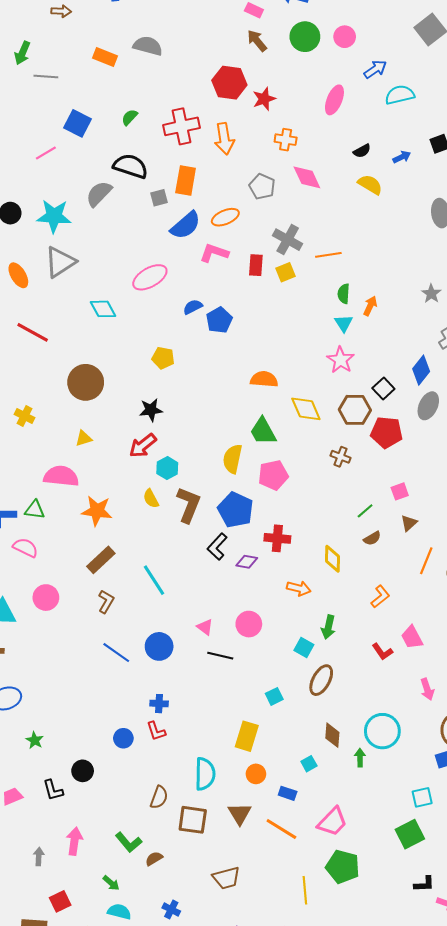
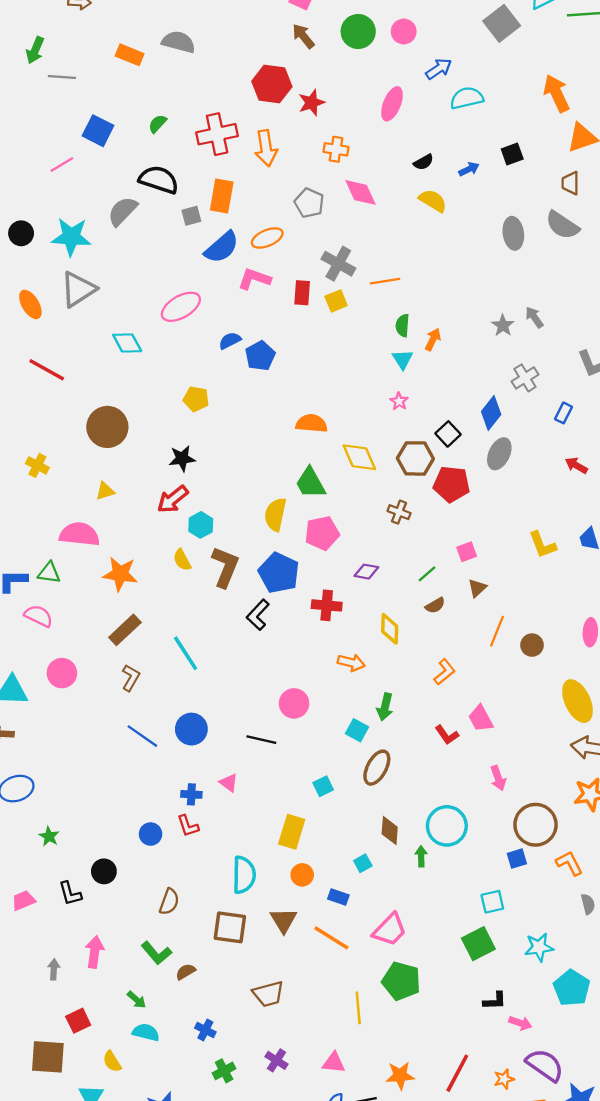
pink star: (341, 360) -> (399, 401), size x0.6
purple diamond: (247, 562) -> (366, 572), moved
pink triangle: (205, 627) -> (229, 783), moved
brown semicircle: (159, 797) -> (169, 902), moved

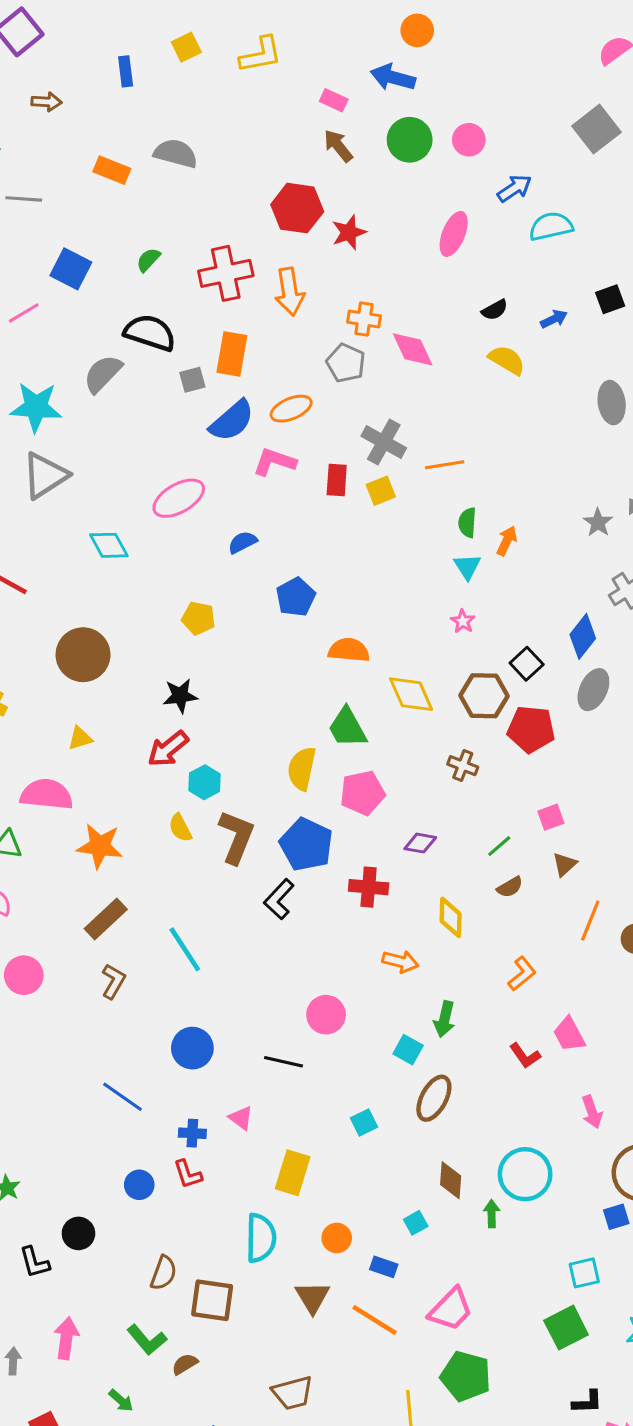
orange cross: (336, 149) -> (364, 319), moved
blue pentagon: (260, 356) -> (296, 597), moved
blue line: (142, 736) -> (123, 1097), moved
yellow rectangle: (292, 832) -> (293, 1173), moved
brown square: (230, 927) -> (212, 1300), moved

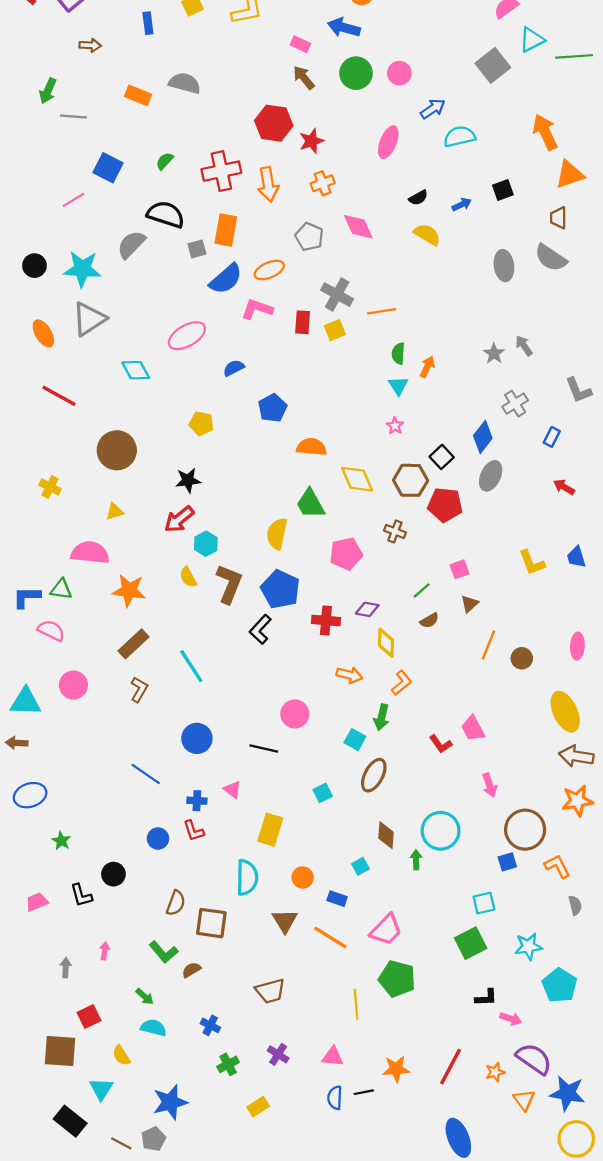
orange cross: (364, 319) -> (323, 183), moved, turned -30
pink pentagon: (363, 793) -> (346, 554), moved
purple diamond: (420, 843) -> (367, 609), moved
orange L-shape: (522, 974) -> (402, 683), moved
pink arrow: (66, 1338) -> (105, 951), size x0.6

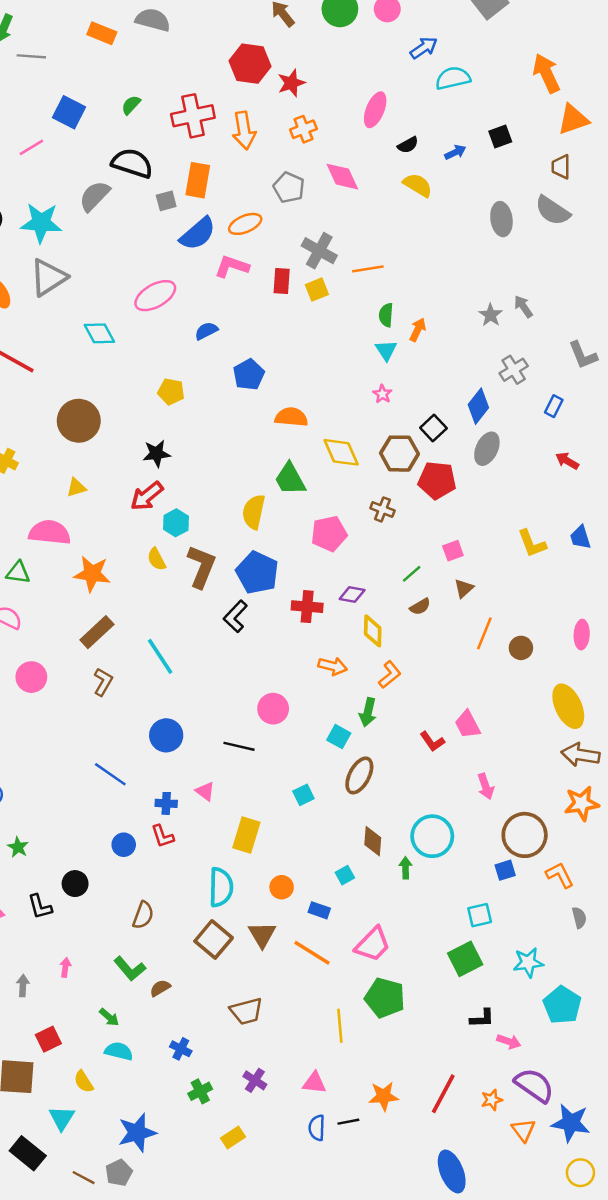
pink ellipse: (388, 142) -> (375, 110), moved
brown square: (211, 923) -> (214, 939), moved, turned 32
yellow circle: (576, 1139) -> (580, 1173), size x0.7

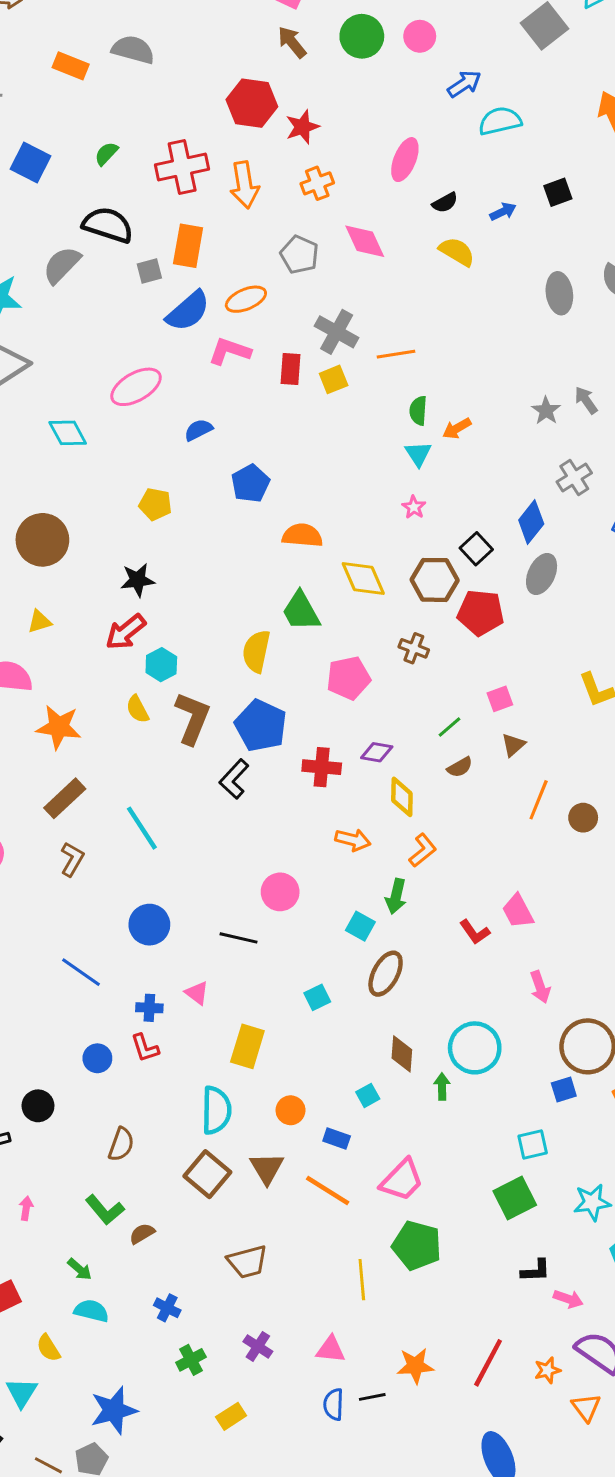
orange arrow: (418, 330) -> (457, 428), turned -145

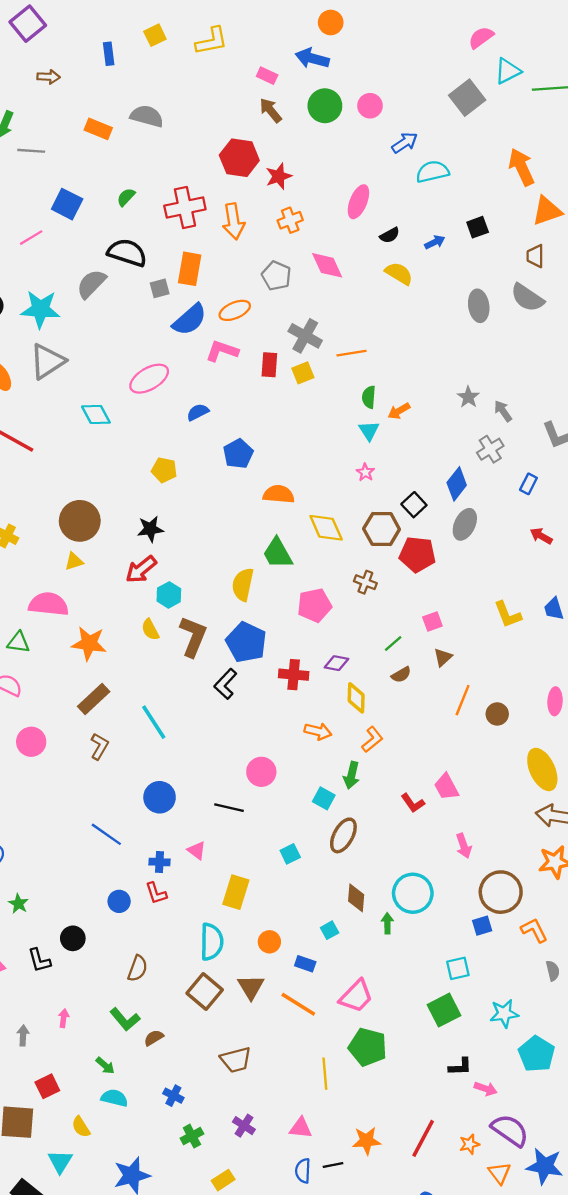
gray arrow: (586, 400) -> (503, 411), moved
brown circle: (42, 540) -> (80, 521), moved

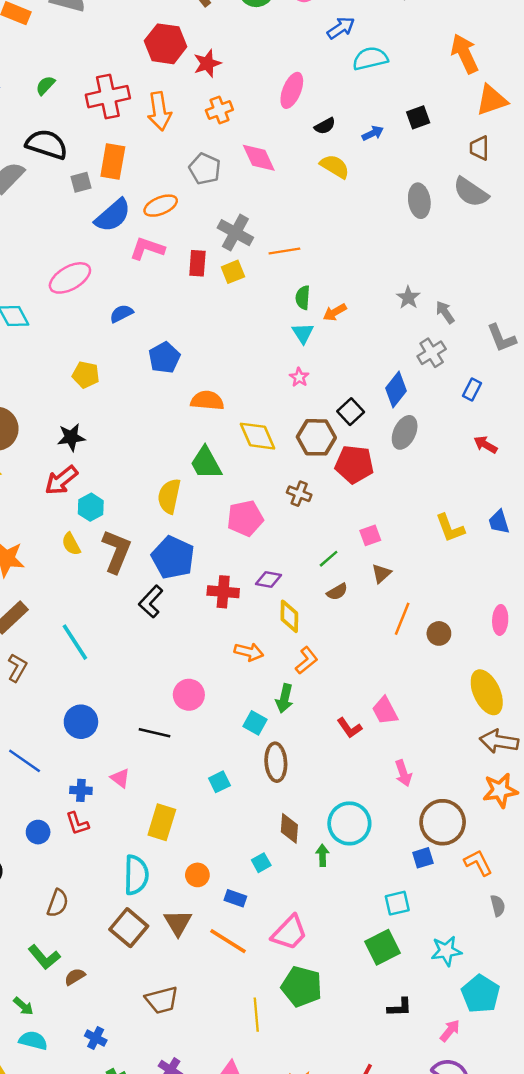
brown ellipse: (343, 835) -> (276, 762), turned -32
pink arrow: (486, 1089) -> (450, 1031), moved, turned -70

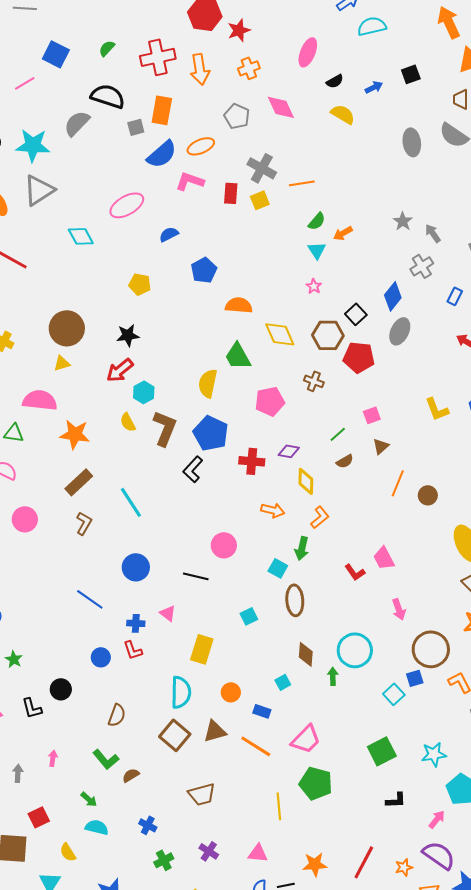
green semicircle: (303, 298) -> (317, 221), turned -144
cyan square: (397, 903) -> (394, 694), moved, turned -30
brown triangle: (178, 923) -> (215, 731), turned 45

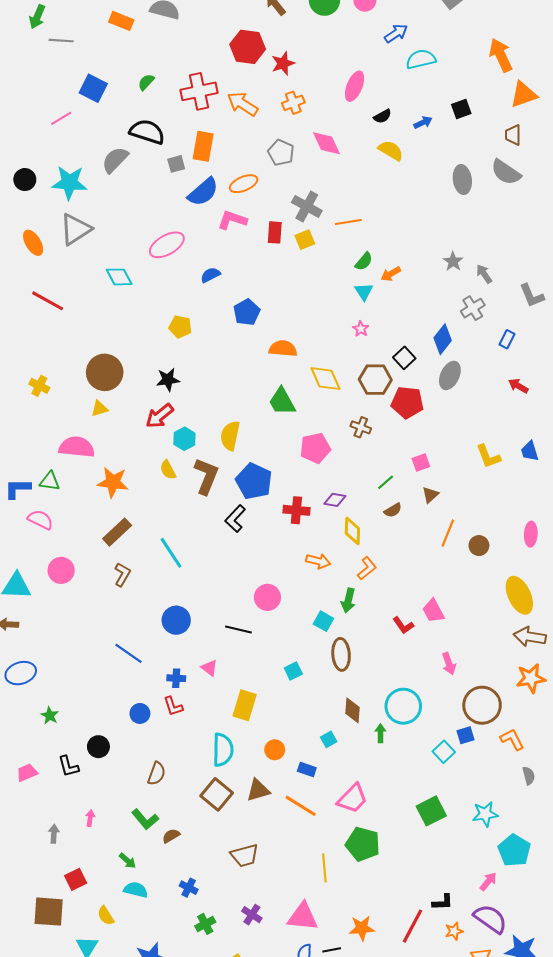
orange arrow: (200, 69) -> (243, 104), turned 132
yellow semicircle: (208, 383) -> (230, 436), moved
black L-shape: (396, 800) -> (443, 902), moved
pink triangle: (258, 853) -> (303, 917), size x1.5

